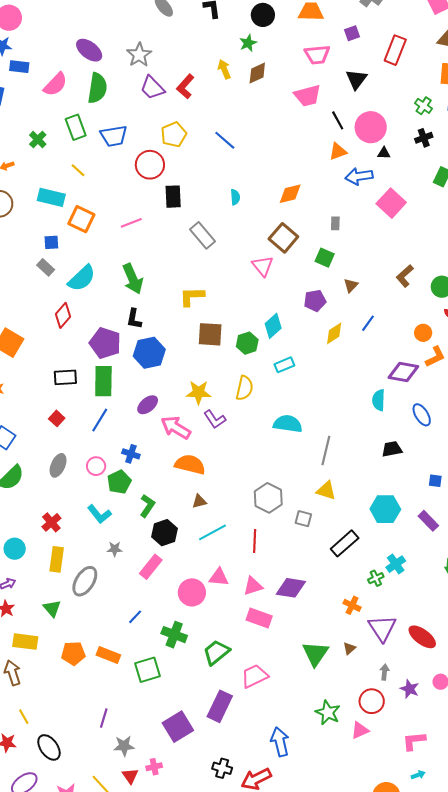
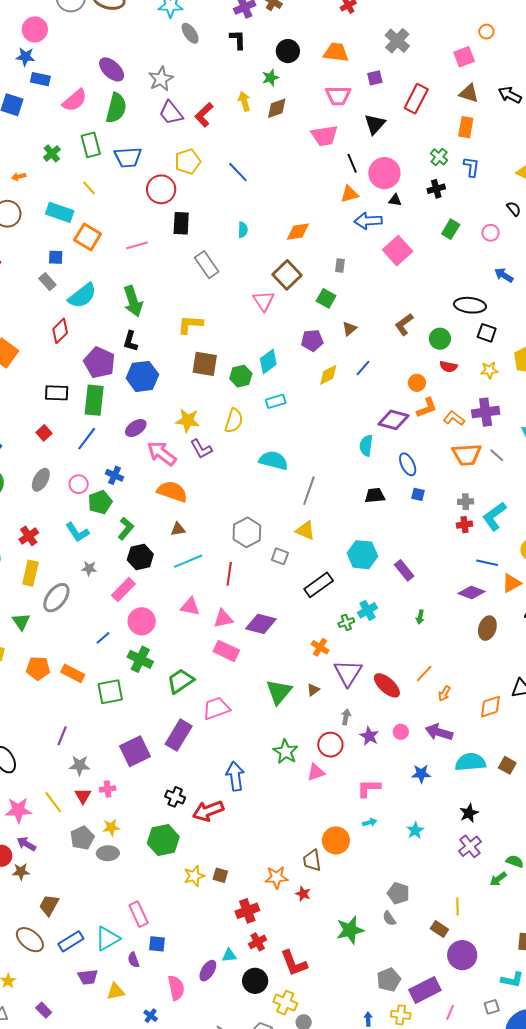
blue square: (435, 481) -> (418, 494), moved
pink circle: (192, 592) -> (142, 621), moved

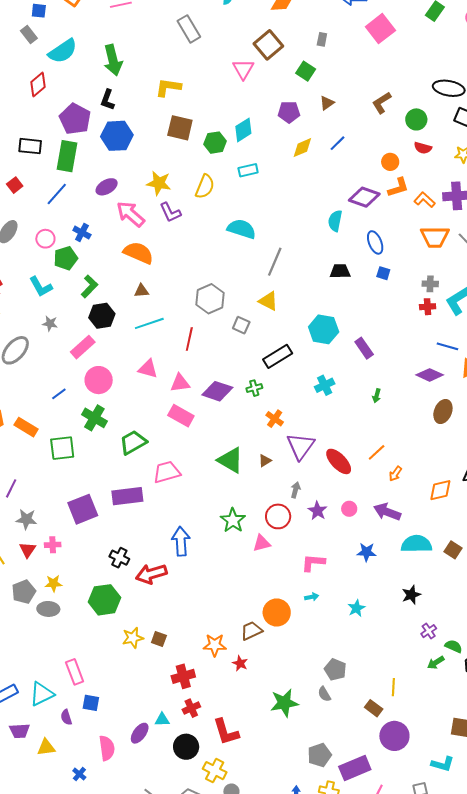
green cross: (346, 622) -> (254, 388), moved
green triangle: (279, 692) -> (230, 460), turned -44
purple rectangle: (179, 735) -> (127, 496), turned 48
purple cross: (470, 846) -> (429, 631), moved, size x0.7
brown trapezoid: (312, 860) -> (251, 631), turned 70

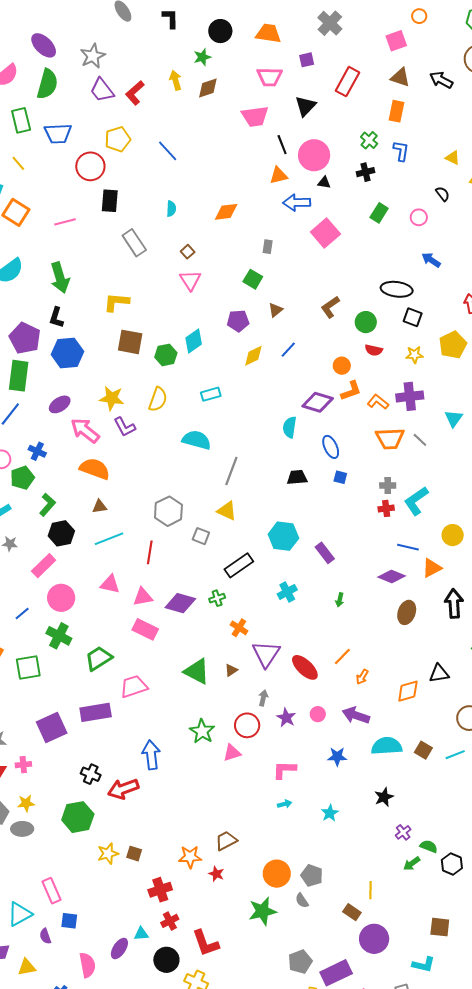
brown square: (268, 45) -> (188, 252), moved, size x0.5
cyan rectangle: (248, 170) -> (211, 394), moved
orange circle: (277, 612) -> (277, 874), moved

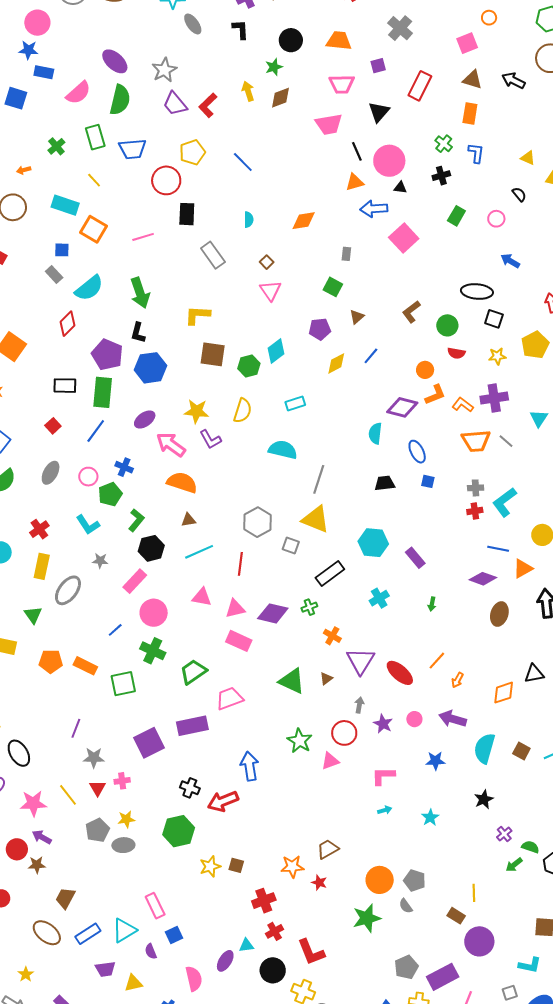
yellow triangle: (227, 511) -> (316, 519), size x1.4
cyan semicircle: (387, 746) -> (485, 748), turned -68
blue square: (69, 921) -> (174, 935), turned -30

